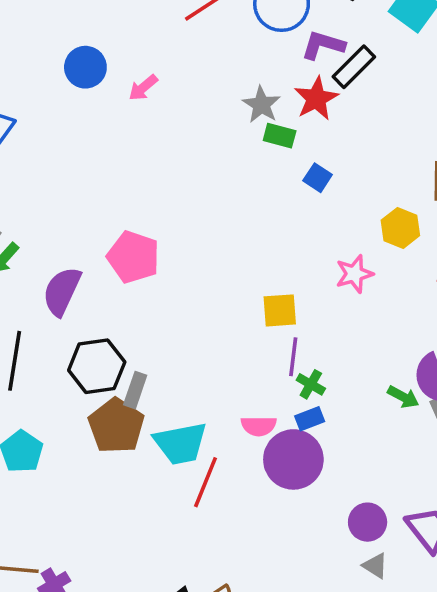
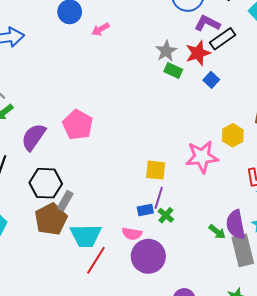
blue square: (318, 178) -> (211, 80), moved
pink star: (354, 274) -> (202, 157), size x1.5
blue rectangle: (310, 419) -> (145, 210), moved

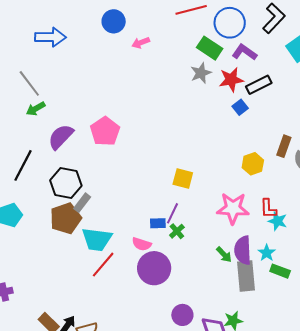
black rectangle: (223, 39) -> (259, 85), moved
green rectangle: (173, 71) -> (210, 48), moved, size x1.4
pink star: (202, 157) -> (233, 208), moved
yellow square: (156, 170) -> (183, 178), moved

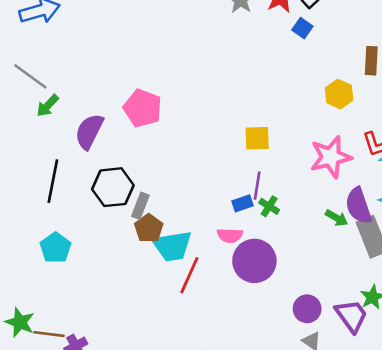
brown pentagon: (66, 218) -> (149, 228), moved, size x0.7

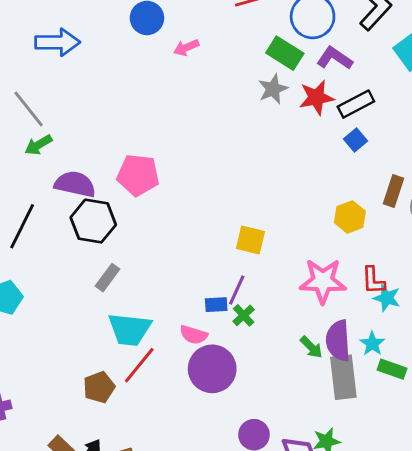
blue square: (302, 28) -> (356, 140), moved
pink pentagon: (143, 108) -> (138, 175), turned -30
purple semicircle: (89, 131) -> (75, 184), turned 60
black hexagon: (113, 187) -> (93, 221), moved
brown pentagon: (149, 228) -> (99, 387), moved

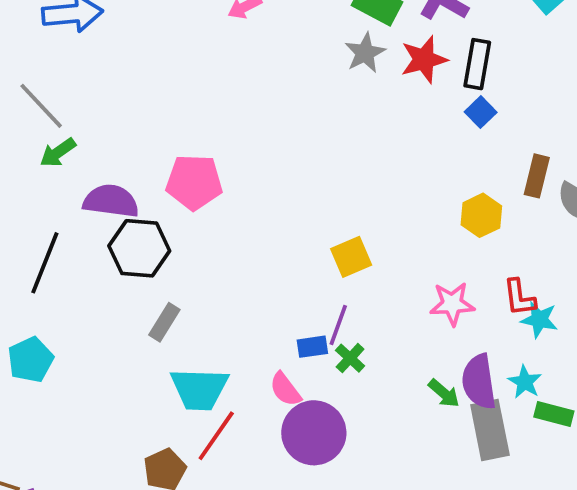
black rectangle: (356, 104) -> (477, 64), turned -48
yellow square: (250, 240) -> (351, 257), turned -32
pink star: (323, 281) -> (452, 304), size x0.7
pink semicircle: (194, 335) -> (285, 389), turned 40

